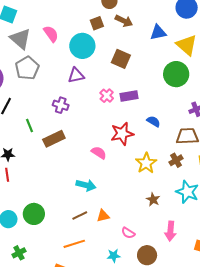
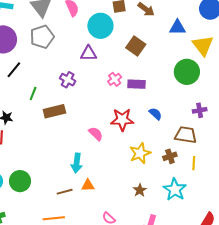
green line: (30, 125) -> (33, 93), turned 32
cyan arrow: (86, 185) -> (77, 163), turned 72
orange triangle: (103, 216) -> (88, 185), moved

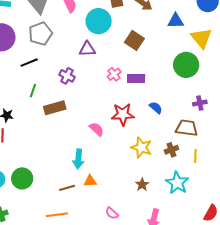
black line: (14, 70) -> (29, 63), moved, turned 30
yellow star: (140, 153) -> (141, 148), turned -30

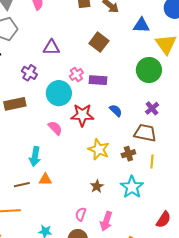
cyan circle: (99, 21) -> (59, 93), moved
purple cross: (200, 103) -> (152, 108), moved, turned -32
pink semicircle: (112, 213) -> (81, 214), moved, turned 64

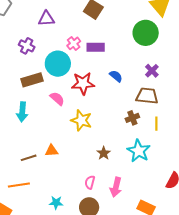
brown rectangle: (15, 104) -> (32, 80), moved
yellow star: (99, 149) -> (81, 120), moved
cyan arrow: (35, 157) -> (22, 112), moved

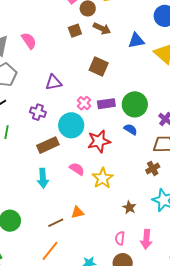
green circle: (146, 33) -> (135, 104), moved
pink semicircle: (57, 99) -> (77, 169), moved
yellow star: (81, 120) -> (103, 178), turned 30
orange line: (19, 185) -> (50, 251), turned -35

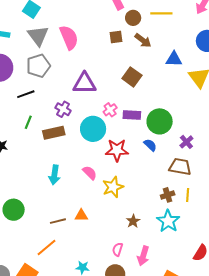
pink semicircle: (29, 41) -> (69, 37), size x1.4
purple triangle: (54, 82) -> (84, 83), size x1.4
brown rectangle: (48, 145) -> (54, 133), moved
brown cross: (153, 168) -> (168, 195), moved

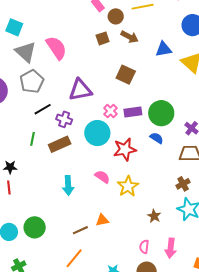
black line: (26, 94) -> (43, 109), moved

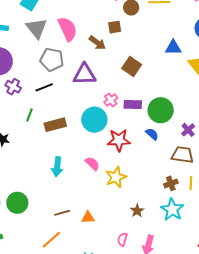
brown arrow: (130, 37) -> (97, 43), moved
gray pentagon: (32, 81) -> (52, 60), moved, turned 30
purple cross: (64, 119) -> (13, 87), moved
orange triangle: (102, 220) -> (88, 217), moved

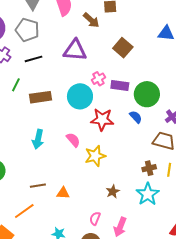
gray pentagon: (52, 60) -> (27, 30), moved

